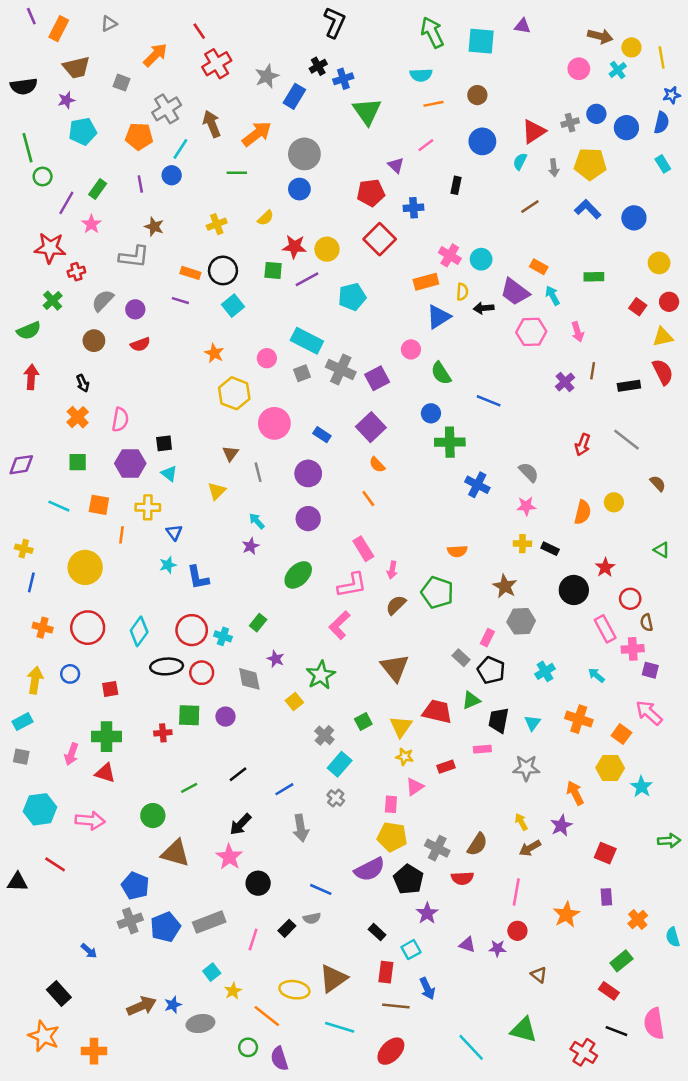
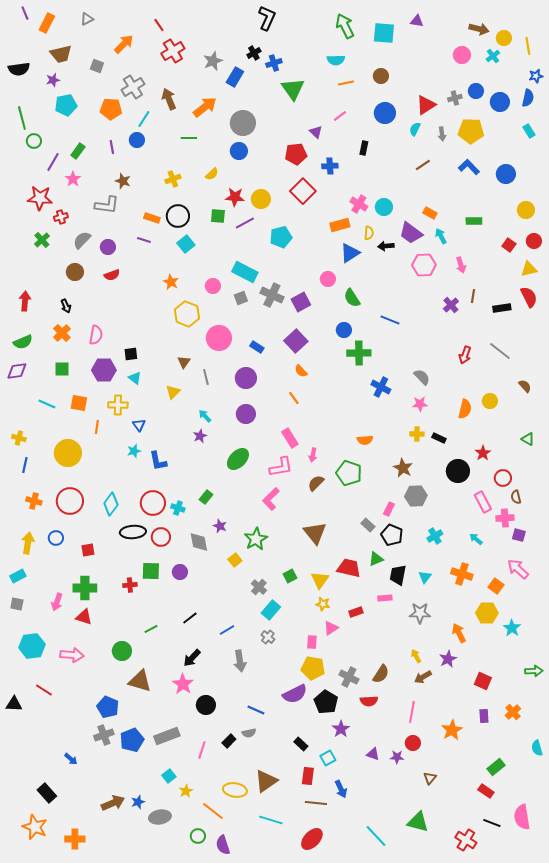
green semicircle: (29, 331) -> (23, 342), moved
orange cross: (638, 920) -> (513, 712), moved
brown triangle: (539, 975) -> (430, 778), turned 32

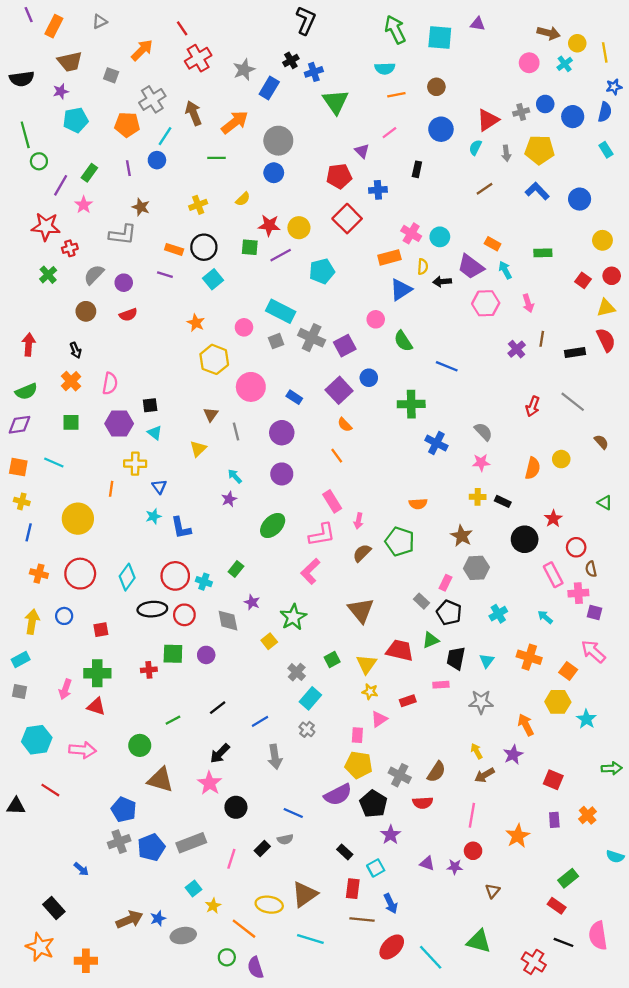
blue circle: (344, 330) -> (369, 378), moved
orange square: (79, 403) -> (18, 467), moved
cyan semicircle: (537, 748) -> (615, 857), turned -56
red ellipse: (312, 839) -> (392, 947), moved

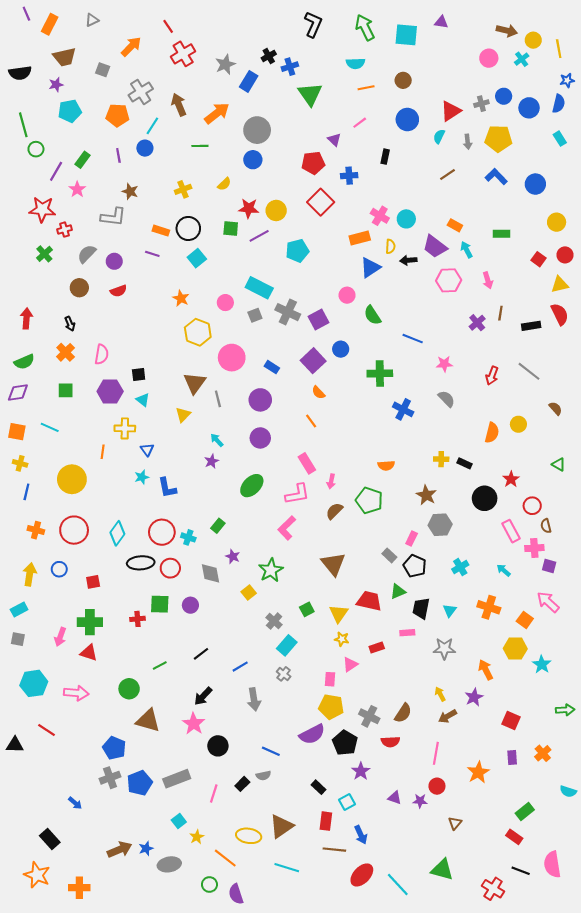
black L-shape: (306, 20) -> (313, 24), moved
brown triangle: (211, 414) -> (195, 383), size x1.6
pink star: (481, 463) -> (444, 364), moved

